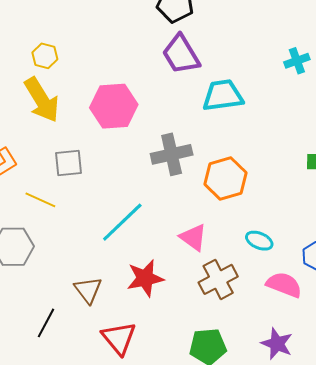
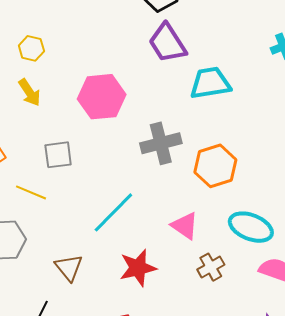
yellow arrow: (42, 100) -> (29, 92), size x0.6
cyan ellipse: (259, 241) -> (251, 227), size x1.6
brown cross: (218, 279) -> (211, 267), size x0.7
brown triangle: (88, 290) -> (69, 268), moved

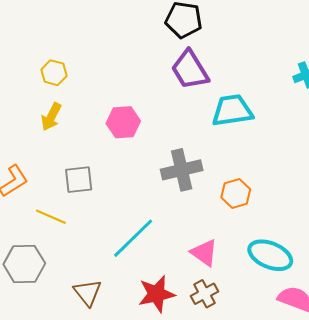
yellow arrow: (29, 92) -> (51, 117), turned 60
pink hexagon: (102, 97) -> (123, 122), size x0.7
orange hexagon: (215, 166) -> (236, 193), size x0.7
brown cross: (211, 267) -> (204, 294), moved

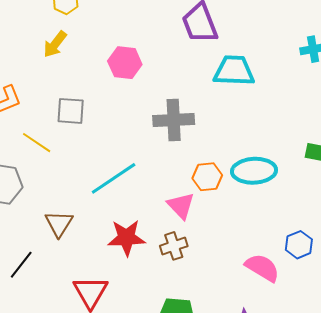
orange hexagon: (236, 193) -> (207, 177), moved
cyan ellipse: (270, 255) -> (254, 171), moved, turned -36

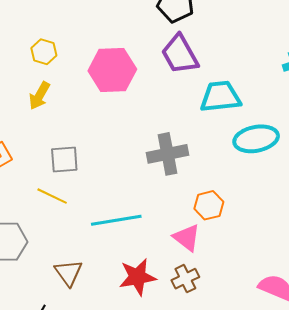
pink hexagon: (125, 63) -> (112, 70), moved, size x1.4
yellow line: (37, 143) -> (52, 196), moved
cyan ellipse: (254, 171) -> (256, 139), moved
cyan line: (114, 178) -> (116, 220), turned 33

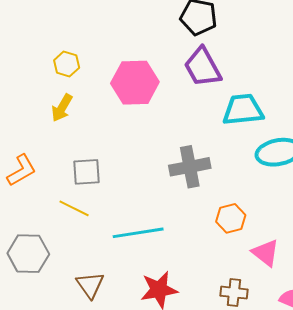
pink triangle: (187, 238) -> (265, 253), moved
brown cross: (185, 279) -> (234, 293), moved, turned 32

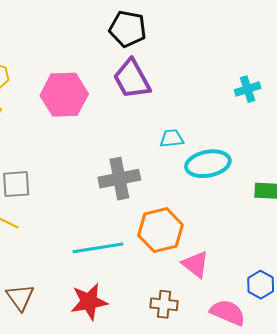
cyan trapezoid: (243, 110) -> (172, 138), moved, size x0.6
orange hexagon: (231, 218) -> (161, 230), size x1.5
cyan line: (138, 233) -> (98, 248), moved

